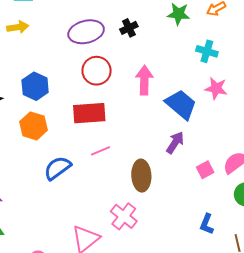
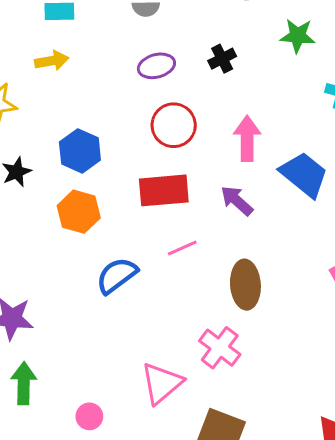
purple ellipse: (86, 32) -> (156, 66), size x0.7
purple arrow: (175, 143) -> (237, 201), moved, turned -80

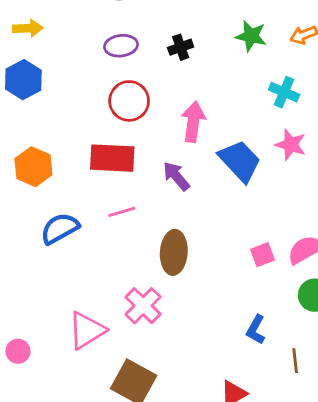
blue hexagon: (80, 151) -> (23, 80), moved

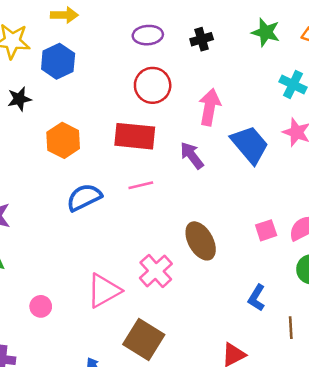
brown ellipse: (174, 252) -> (201, 241), moved, turned -36

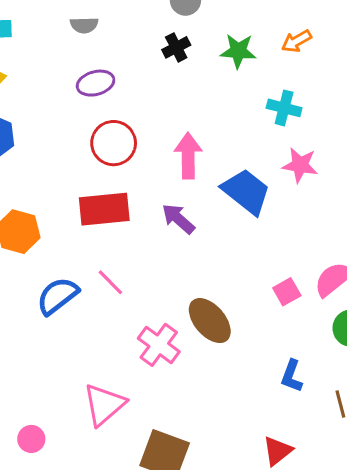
black cross: (202, 39) -> (176, 47), moved
pink line: (141, 185) -> (110, 282), moved, turned 70
pink cross: (156, 271) -> (159, 345), moved

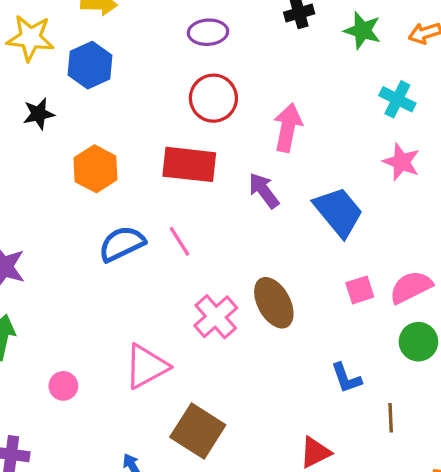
blue trapezoid: (246, 192) -> (338, 212), moved
blue L-shape: (292, 376) -> (346, 378), turned -52

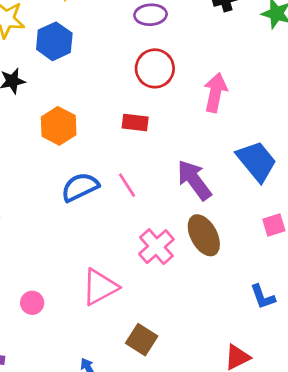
red rectangle: (189, 164) -> (135, 122), size x0.6
purple arrow: (264, 191) -> (194, 180), moved, size x1.4
brown square: (198, 431) -> (142, 340), size x0.7

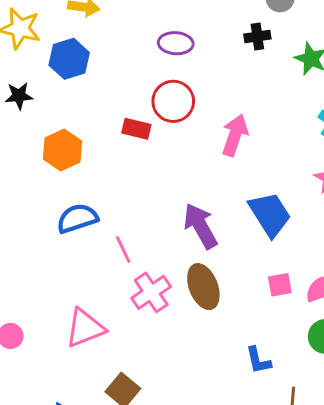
red rectangle: (135, 122) -> (136, 129), moved
pink line: (127, 185) -> (123, 250), moved

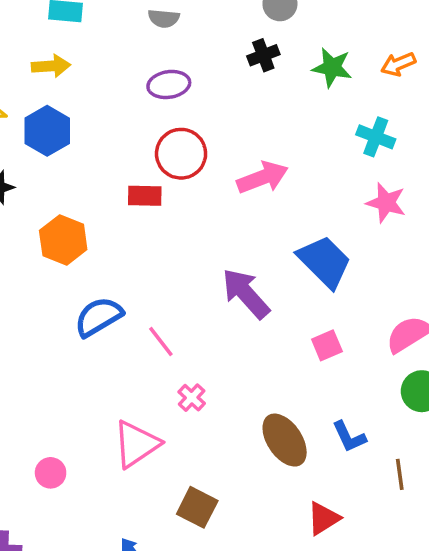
pink arrow: (235, 135) -> (263, 178), turned 63
pink square: (280, 285) -> (327, 345), moved
brown ellipse: (203, 287) -> (285, 440), moved
pink cross: (151, 292) -> (192, 398), moved, size x0.6

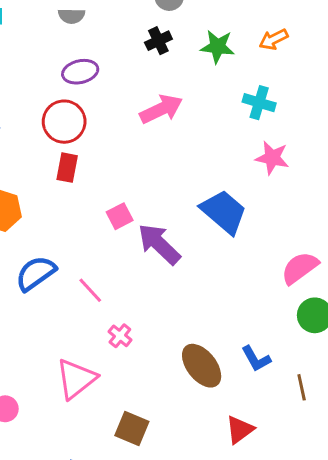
red circle: (181, 154) -> (64, 122), moved
pink arrow: (263, 178) -> (161, 109), moved
red rectangle: (145, 196) -> (67, 168), turned -76
pink square: (327, 345) -> (120, 216), moved

